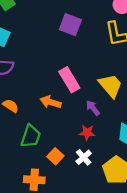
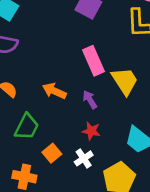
pink rectangle: (69, 80) -> (93, 61), moved
purple arrow: (93, 108) -> (90, 100), moved

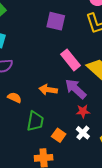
purple arrow: (90, 100) -> (76, 89), size x1.6

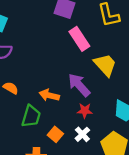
pink rectangle: (70, 60) -> (79, 39), moved
orange arrow: (48, 90) -> (49, 95), moved

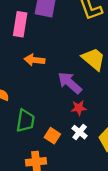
pink rectangle: (79, 39) -> (20, 24), moved, turned 50
orange arrow: (49, 95) -> (35, 60), moved

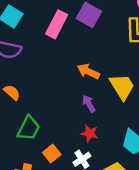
orange arrow: (35, 60) -> (88, 71), moved
purple arrow: (70, 83) -> (89, 104), size x0.6

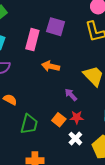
orange arrow: (88, 71) -> (51, 66), moved
orange square: (52, 154) -> (59, 120), moved

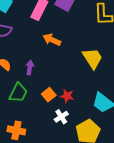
purple arrow: (71, 95) -> (30, 68), moved, turned 40

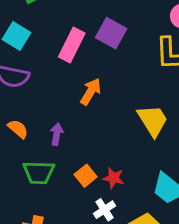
orange arrow: (52, 40) -> (91, 92), turned 96
green trapezoid: (18, 93) -> (39, 173), turned 65

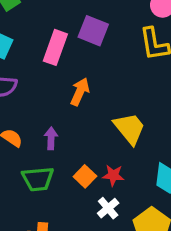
yellow trapezoid: (153, 120) -> (130, 128), moved

